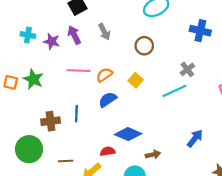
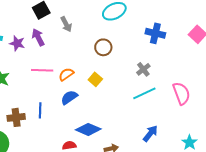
gray arrow: (104, 32) -> (66, 24), moved
cyan line: (174, 91) -> (144, 93), moved

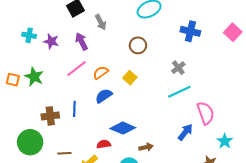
purple arrow: (38, 37) -> (81, 41), moved
pink line: (42, 70) -> (76, 69), turned -40
pink semicircle: (181, 93) -> (206, 113), moved

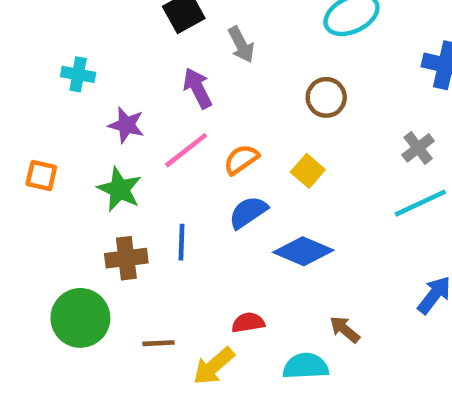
purple star: (51, 41) -> (126, 125), moved
green star: (34, 77) -> (119, 189), moved
blue diamond: (123, 128) -> (303, 251), moved
brown arrow: (146, 147) -> (345, 329), turned -128

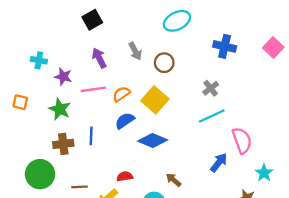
gray arrow: (241, 45) -> (135, 51), moved
cyan cross: (78, 74) -> (39, 60), moved
pink line: (186, 150) -> (93, 89), turned 30
yellow square: (308, 171) -> (155, 100), size x1.6

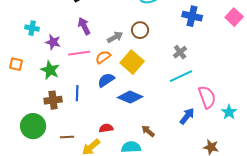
gray arrow: (135, 51) -> (115, 37), moved, turned -91
cyan star: (264, 173) -> (229, 112), moved

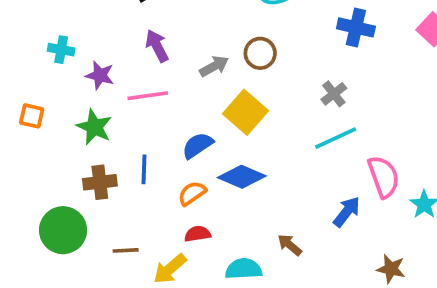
orange semicircle: (103, 57) -> (192, 193), moved
brown arrow: (148, 131) -> (290, 245), moved

